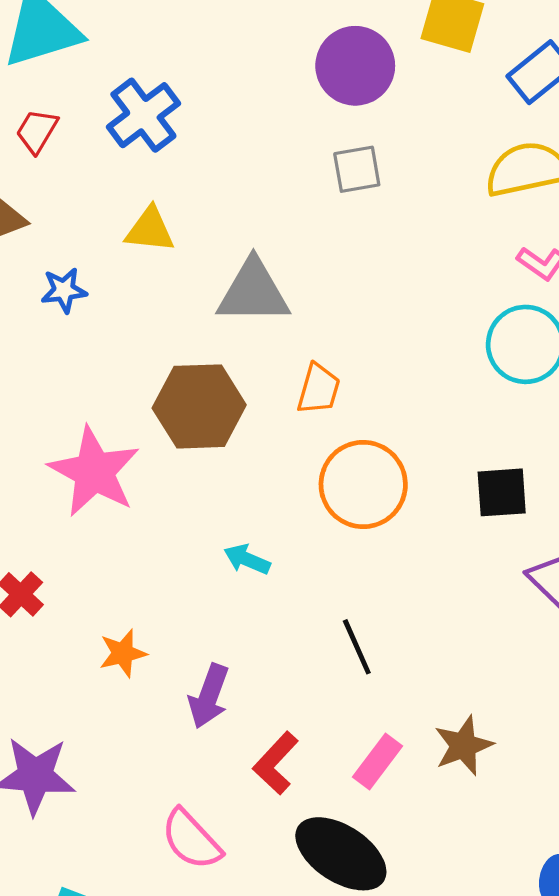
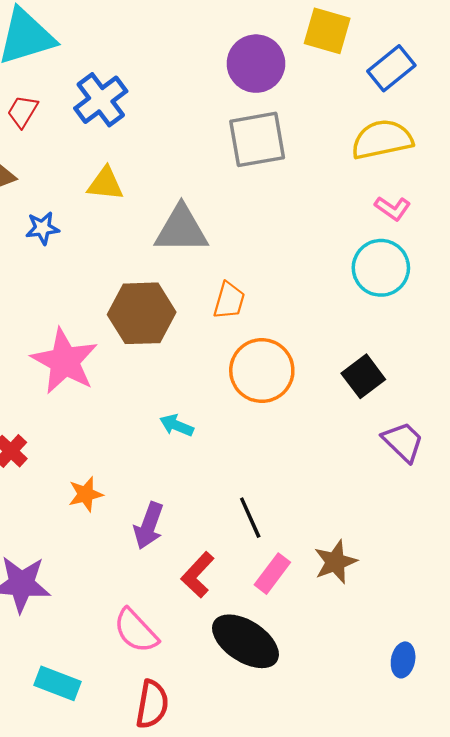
gray square: (357, 169) -> (257, 139), size x1.6
black square: (502, 492) -> (363, 376), turned -33
black line: (357, 647) -> (250, 518), moved

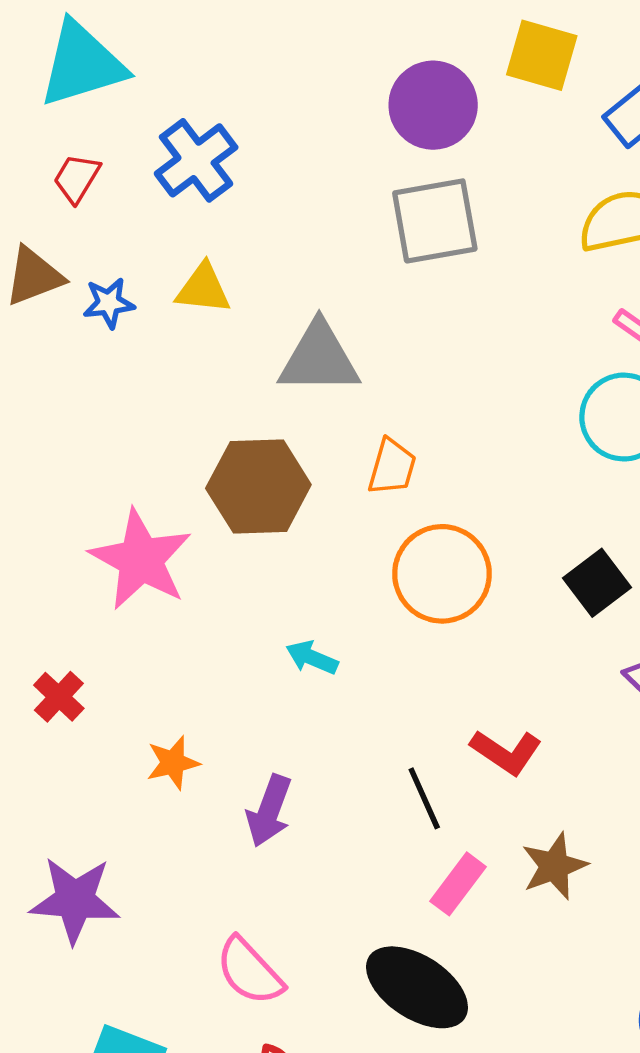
blue star: (42, 228) -> (109, 303), moved
red L-shape: (198, 575) -> (506, 752), moved, turned -99

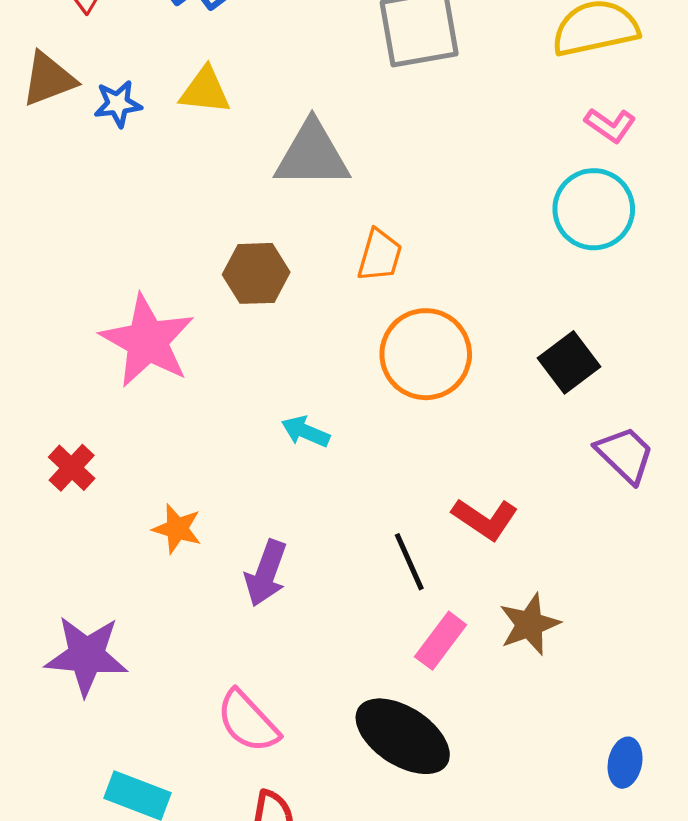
brown hexagon: (258, 487) -> (256, 273), size x0.7
orange star: (173, 763) -> (177, 529), turned 30

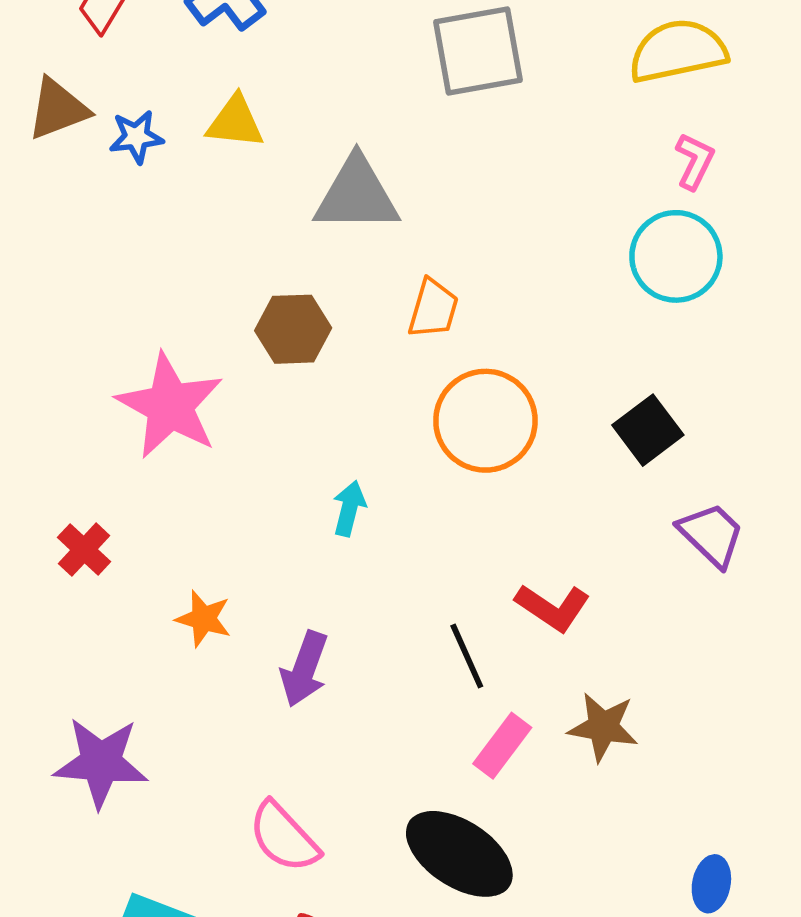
pink L-shape: (610, 125) -> (695, 161), turned -99
cyan arrow: (305, 432) -> (349, 508), turned 81
brown star: (529, 624) -> (603, 727), turned 30

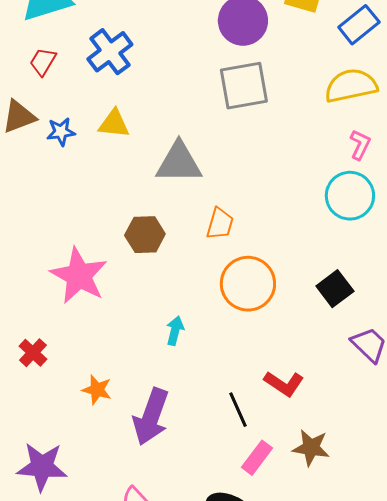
purple arrow: (304, 669) -> (151, 417), size x1.4

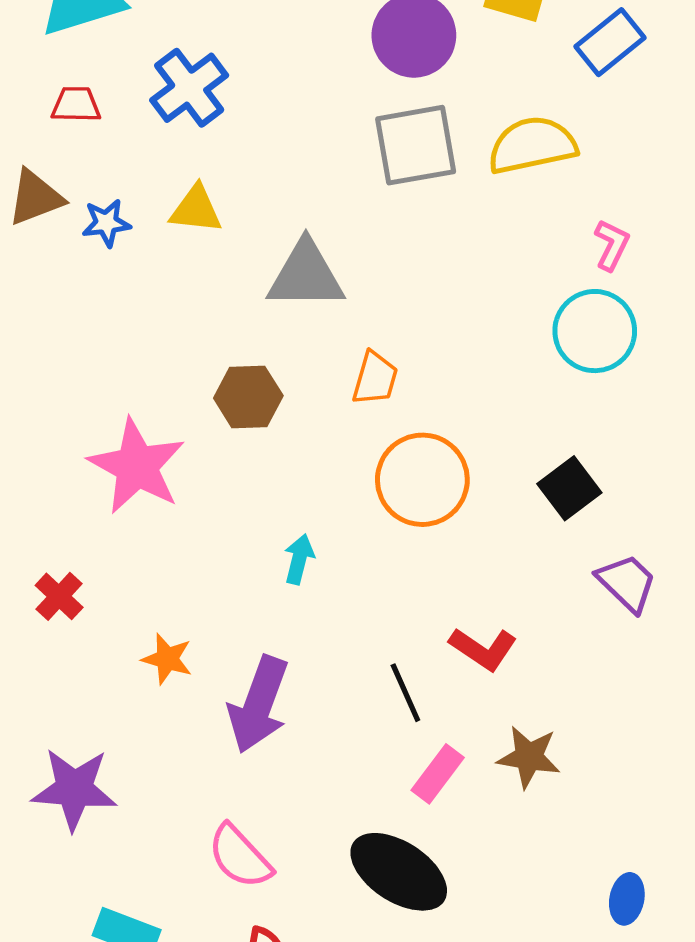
red trapezoid: (43, 62) -> (76, 105), turned 60
yellow semicircle: (351, 86) -> (532, 145), moved

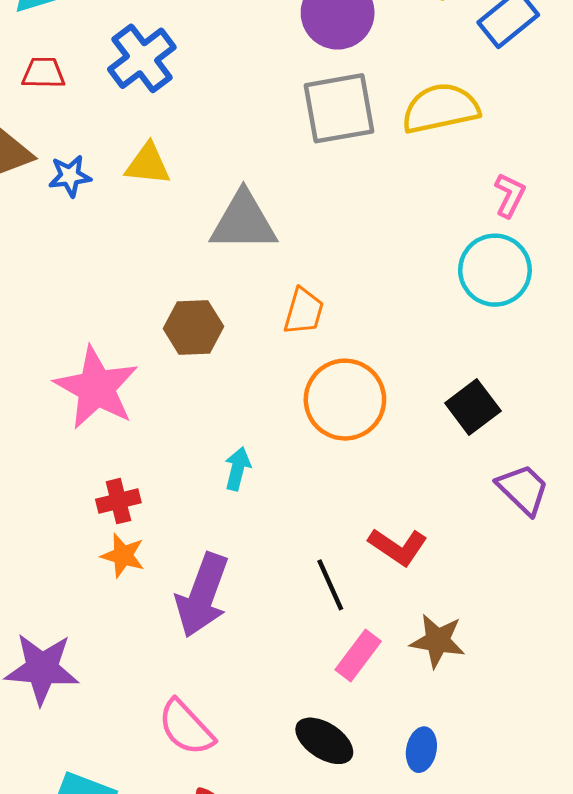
red cross: (59, 596) -> (118, 501), moved, turned 33
black ellipse: (399, 872) -> (324, 741), size x0.7
blue ellipse: (627, 899) -> (421, 750), moved

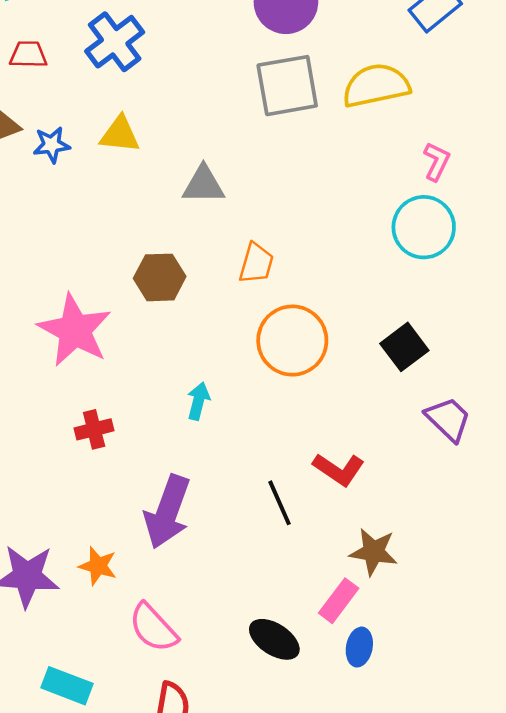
gray triangle: (243, 222) -> (203, 185), size x0.7
orange star: (123, 555) -> (98, 566), moved
pink rectangle: (358, 655) -> (339, 601), moved

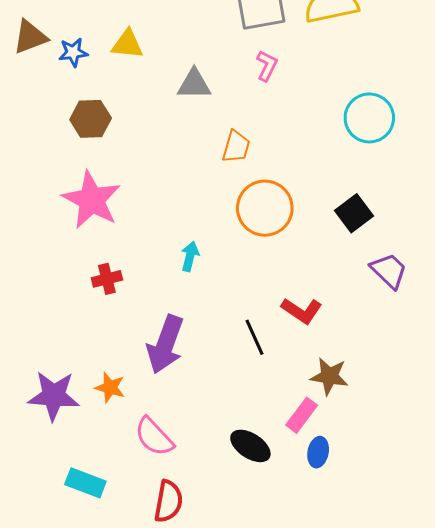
pink L-shape: (437, 161) -> (267, 66), moved
brown hexagon: (160, 277) -> (91, 119), moved

